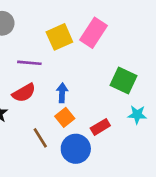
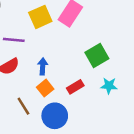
green square: (124, 81) -> (97, 56), turned 35
red rectangle: (100, 127) -> (75, 87), moved

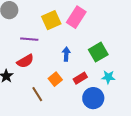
blue arrow: (43, 66) -> (66, 54), moved
blue circle: (55, 116) -> (93, 98), moved

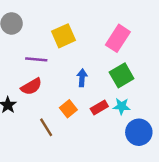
pink rectangle: (76, 17) -> (118, 38), moved
cyan star: (108, 77) -> (122, 106), moved
blue circle: (93, 98) -> (139, 132), moved

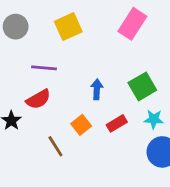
yellow square: (63, 36) -> (68, 27), moved
pink rectangle: (118, 38) -> (132, 24), moved
cyan star: (122, 106) -> (154, 119), moved

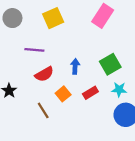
red semicircle: (38, 99) -> (44, 74), moved

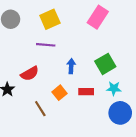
purple line: (34, 50) -> (46, 45), moved
red semicircle: (44, 74) -> (30, 74), moved
red rectangle: (90, 93) -> (86, 92), turned 32

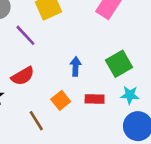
purple line: (46, 45) -> (25, 35), moved, turned 42

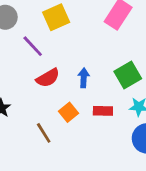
red semicircle: (23, 76) -> (48, 78), moved

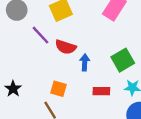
red semicircle: (48, 78) -> (66, 47), moved, turned 48
orange square: (69, 112) -> (58, 89), moved, turned -35

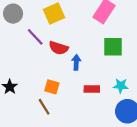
green square: (123, 60) -> (113, 47), moved, turned 30

